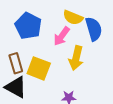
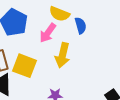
blue semicircle: (94, 29) -> (81, 26), size x0.7

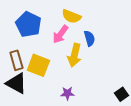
blue semicircle: (81, 26) -> (89, 38), moved

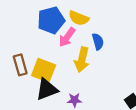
blue pentagon: (28, 24) -> (51, 20), moved, turned 30
black triangle: (16, 83) -> (47, 89), moved, turned -50

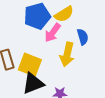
yellow semicircle: (79, 18) -> (64, 14), turned -54

